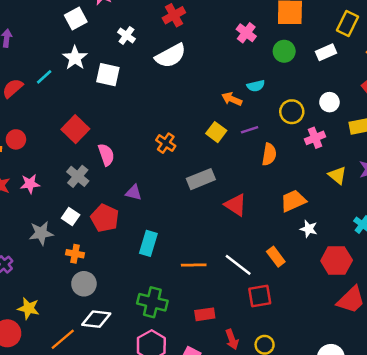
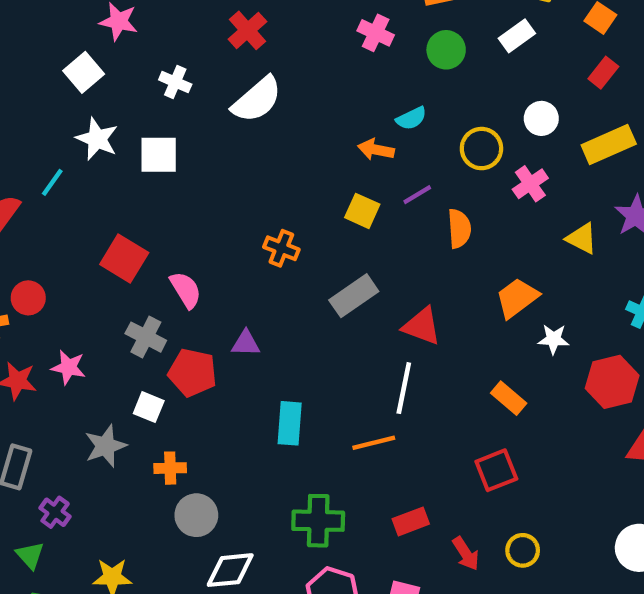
pink star: (30, 184) -> (68, 367), turned 30
red pentagon: (105, 218) -> (192, 373), moved
white line: (238, 265) -> (404, 388), moved, turned 76

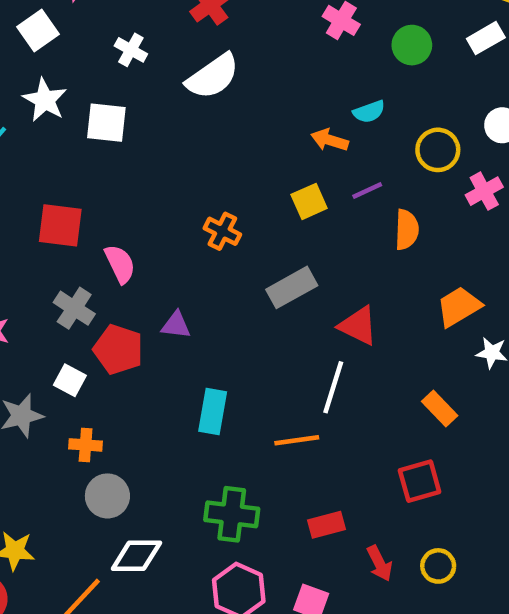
yellow square: (362, 211) -> (309, 201), turned 36
red square: (124, 258) -> (60, 225), turned -30

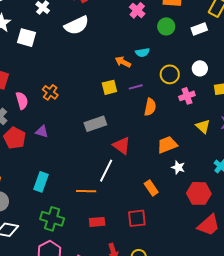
orange cross: (222, 231) -> (50, 92), moved
cyan rectangle: (213, 412) -> (41, 182), moved
red rectangle: (327, 525) -> (97, 222), moved

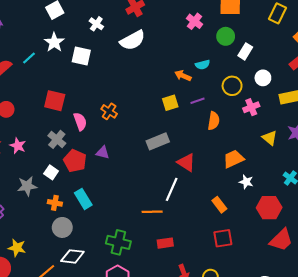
white rectangle: (199, 29) -> (245, 51), moved, turned -35
cyan rectangle: (41, 182) -> (83, 199), moved, turned -48
red square: (137, 218) -> (223, 238), moved

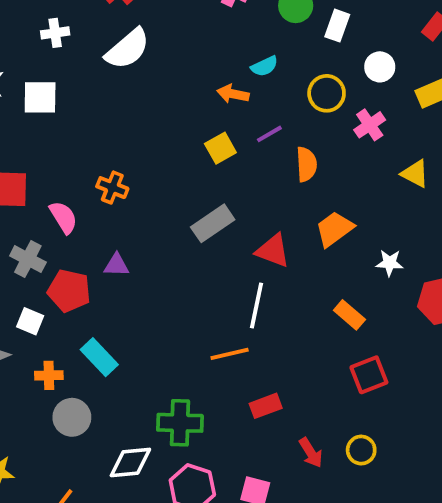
white cross: (96, 24) -> (55, 33), turned -32
orange trapezoid: (233, 159) -> (334, 229), moved
white diamond: (72, 256) -> (130, 462), moved

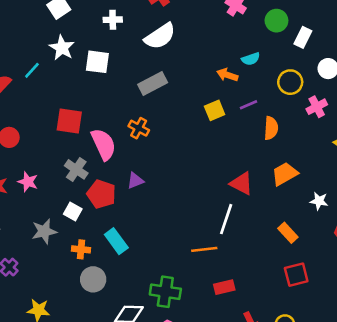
pink semicircle: (63, 217) -> (104, 144), size x1.4
gray rectangle: (213, 223) -> (153, 84), moved
purple triangle: (117, 265) -> (135, 181), turned -30

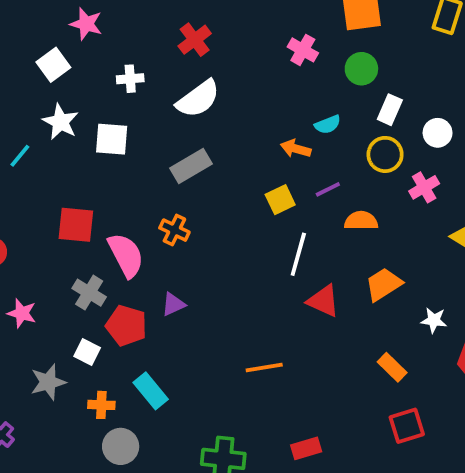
white rectangle: (303, 37) -> (390, 110), moved
orange semicircle: (271, 128) -> (361, 221), turned -90
white line: (226, 219) -> (298, 254), moved
orange line: (204, 249) -> (264, 367), moved

